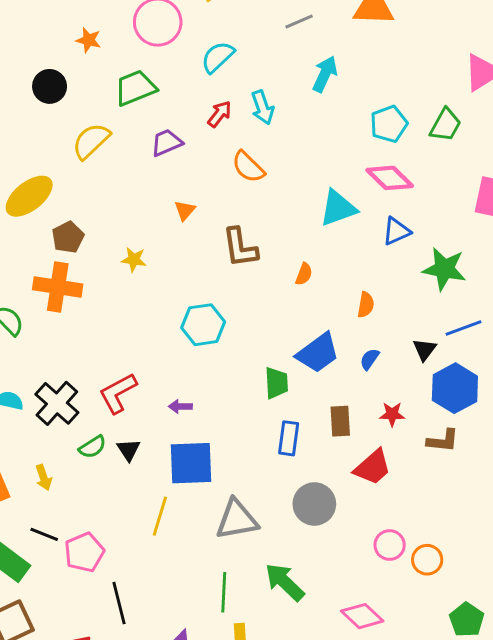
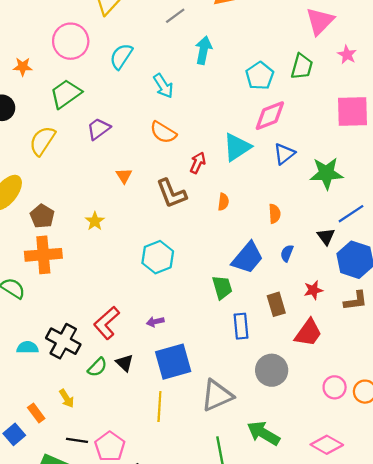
red arrow: (220, 114) -> (198, 163), moved
pink diamond: (390, 178) -> (270, 116), turned -52
yellow star: (134, 260) -> (95, 221), turned -30

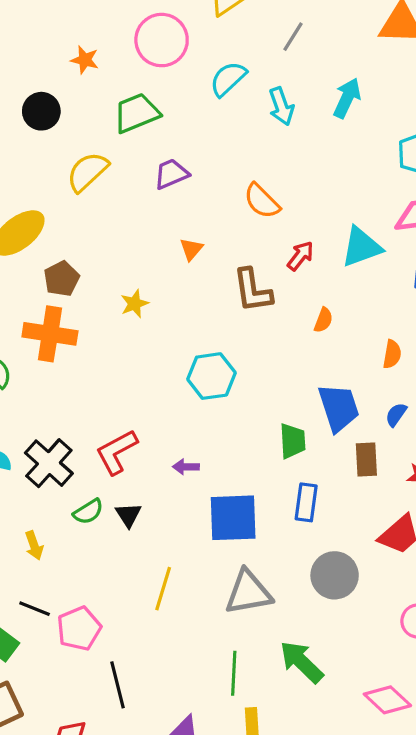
gray line: (175, 16) -> (293, 37), moved, turned -35
cyan arrow: (163, 86) -> (281, 106), moved
blue trapezoid: (248, 258) -> (339, 408), turned -72
brown rectangle: (276, 304) -> (366, 460), moved
blue square: (173, 362) -> (233, 518), moved

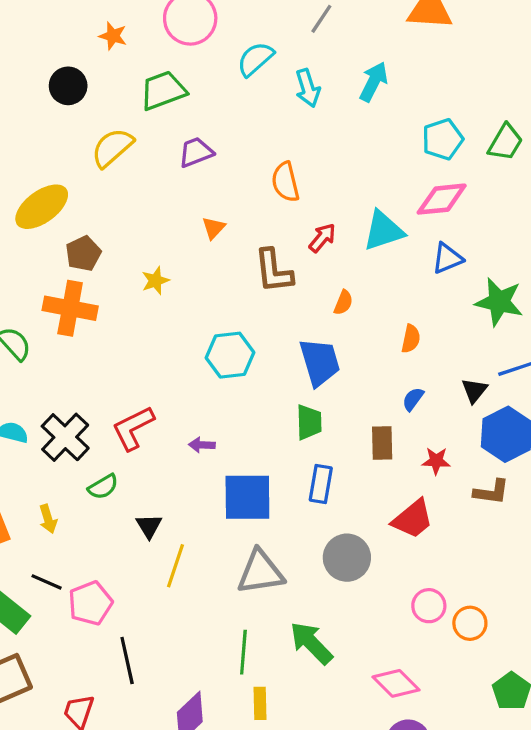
orange semicircle: (262, 201) -> (285, 182), turned 30
blue trapezoid: (339, 408) -> (320, 362), moved
black triangle: (128, 515) -> (149, 526), moved

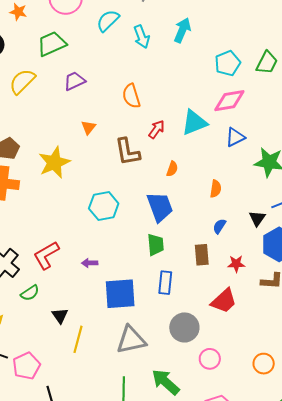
yellow star: (155, 281) -> (54, 163), size x1.8
pink circle: (429, 606) -> (210, 359), moved

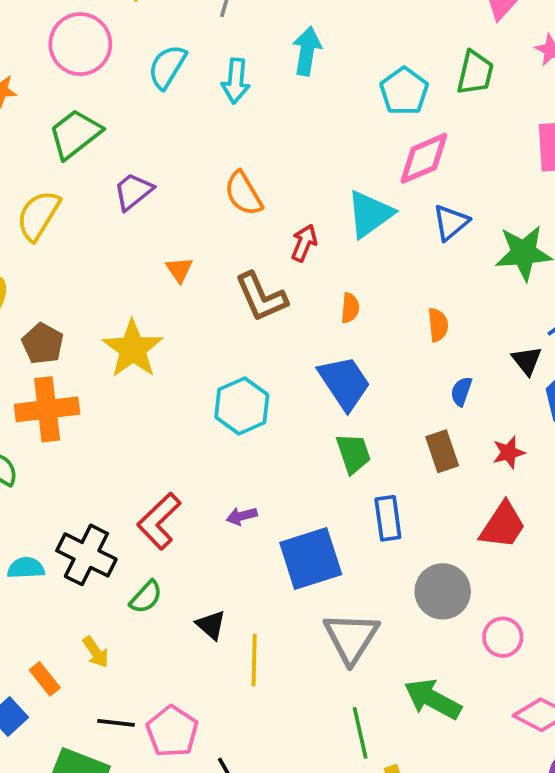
cyan arrow: (142, 37) -> (236, 81), turned 40
gray triangle: (131, 340) -> (351, 638), turned -32

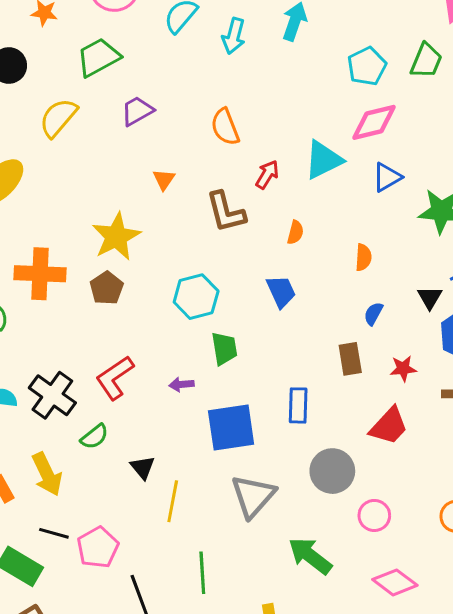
brown pentagon: (43, 344) -> (107, 288), moved
blue trapezoid: (344, 383) -> (281, 291), size x0.7
green trapezoid: (353, 453) -> (224, 348), moved
yellow arrow: (96, 652) -> (47, 474), size x1.6
green line: (360, 733) -> (202, 573), moved

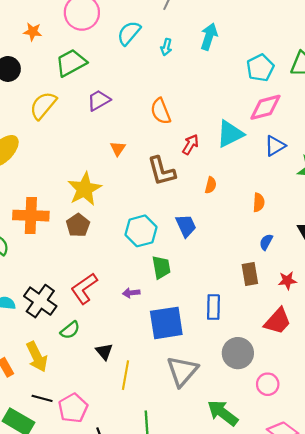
cyan arrow: (234, 36) -> (166, 47), size x0.7
blue trapezoid: (281, 291) -> (186, 226), moved

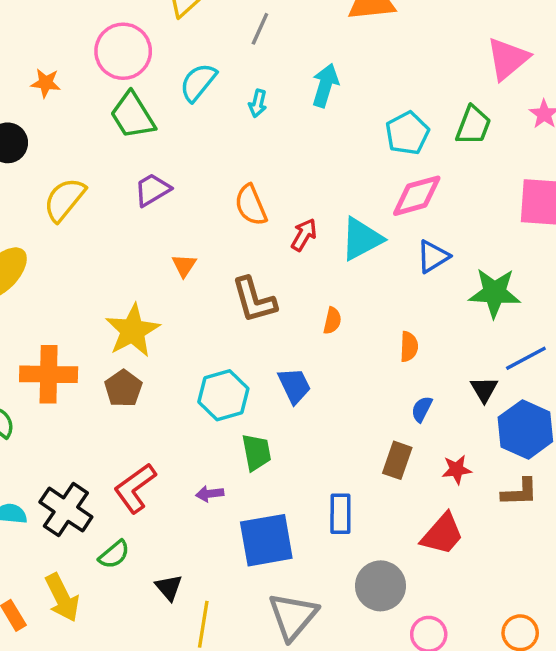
green trapezoid: (71, 63) -> (133, 115), moved, turned -92
red arrow: (190, 144) -> (304, 235), moved
brown rectangle: (250, 274) -> (397, 460), turned 30

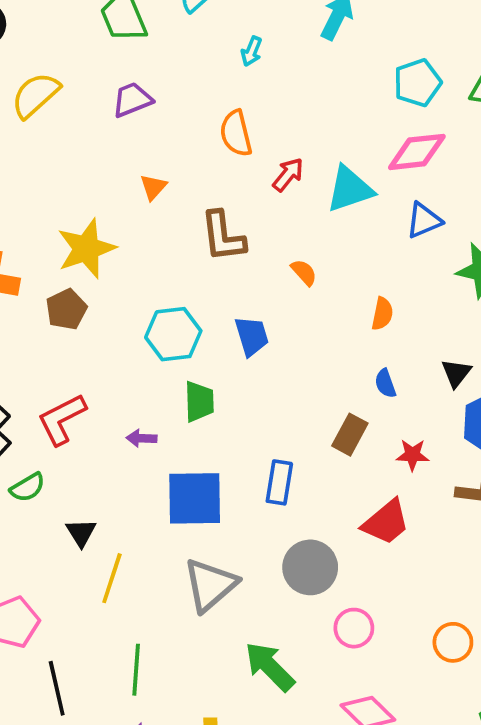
cyan arrow: (258, 103) -> (252, 51), moved
orange semicircle: (332, 321) -> (304, 272), turned -64
blue semicircle: (422, 409) -> (385, 383), turned -56

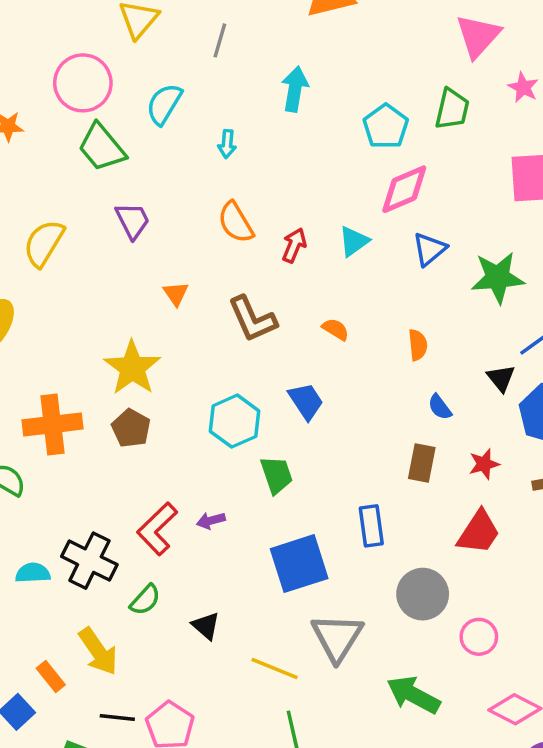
purple trapezoid: (132, 100) -> (133, 221), turned 102
cyan triangle: (350, 189) -> (354, 241), size x0.7
purple arrow: (141, 438) -> (211, 520), moved
yellow line: (112, 578) -> (275, 668), moved, turned -69

